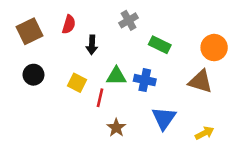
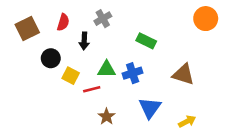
gray cross: (129, 20) -> (103, 19), moved
orange circle: (214, 48) -> (206, 19), moved
black circle: (33, 75) -> (51, 58), moved
blue cross: (145, 80) -> (133, 73), turned -30
red line: (100, 98) -> (92, 89), turned 63

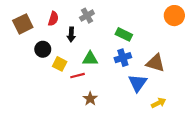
blue cross: (133, 73) -> (123, 58), moved
blue triangle: (150, 108) -> (138, 83), moved

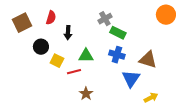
gray cross: (87, 16) -> (105, 19), moved
blue cross: (123, 58) -> (117, 55), turned 35

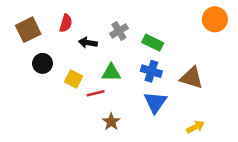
gray cross: (105, 19) -> (119, 31), moved
black arrow: (68, 33) -> (88, 43), turned 96
black circle: (41, 47) -> (42, 63), moved
blue triangle: (131, 79) -> (155, 102), moved

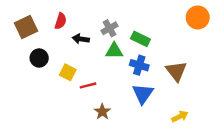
green triangle: (111, 72) -> (114, 51), moved
brown triangle: (192, 78) -> (176, 71), turned 35

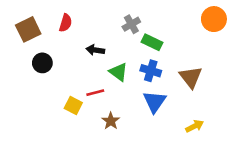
gray cross: (109, 28) -> (131, 24), moved
black arrow: (81, 39) -> (95, 50), moved
green triangle: (114, 51) -> (118, 72), moved, turned 36
yellow square: (68, 72) -> (73, 105), moved

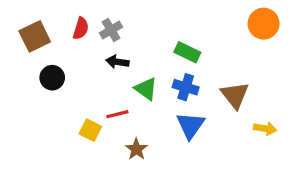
gray cross: (131, 24) -> (111, 30), moved
yellow arrow: (195, 126) -> (265, 129), moved, turned 36

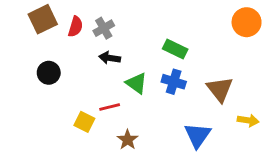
brown square: (35, 36) -> (43, 19), moved
blue triangle: (190, 125) -> (197, 135), moved

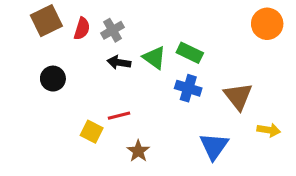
green triangle: (136, 83) -> (154, 58), moved

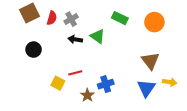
orange circle: (267, 24) -> (154, 22), moved
green rectangle: (190, 53) -> (120, 18), moved
blue cross: (188, 88) -> (106, 84), moved, turned -35
blue triangle: (214, 146) -> (146, 88), moved

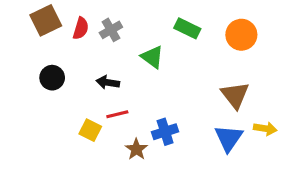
black arrow: (75, 39) -> (108, 82), moved

